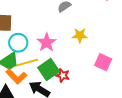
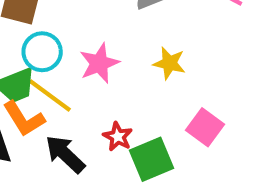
yellow line: (26, 63) -> (50, 96), turned 40
green square: (49, 69) -> (151, 159), moved

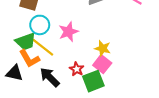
yellow star: (169, 63) -> (103, 48), moved
pink square: (205, 127) -> (102, 64), moved

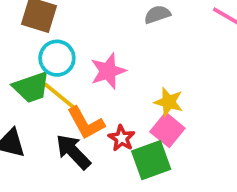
orange L-shape: (29, 59) -> (86, 123), moved

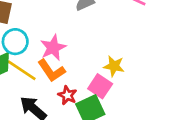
yellow star: (169, 102) -> (114, 66), moved
orange L-shape: (86, 123) -> (51, 71), moved

